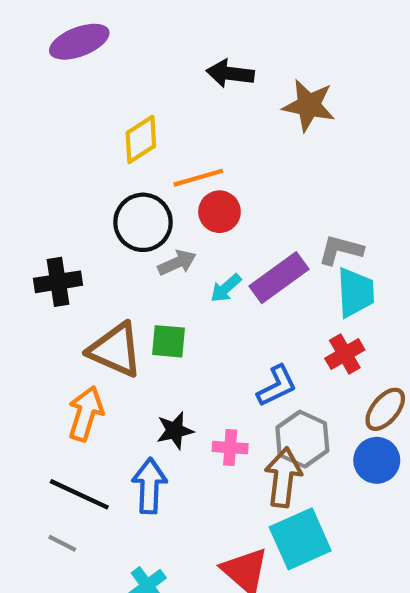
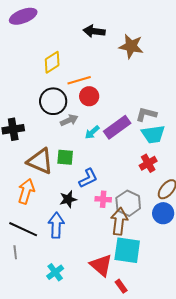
cyan trapezoid: (355, 292) -> (153, 134), turned 85
blue L-shape: (277, 386) -> (88, 178), moved
pink cross: (230, 448) -> (103, 199), moved
cyan square: (300, 539) -> (127, 250), turned 32
gray line: (62, 543) -> (15, 252), turned 56

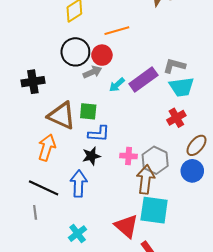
orange line: (79, 80) -> (117, 31), moved
red circle: (89, 96) -> (102, 55), moved
blue L-shape: (88, 178) -> (99, 134), moved, turned 30

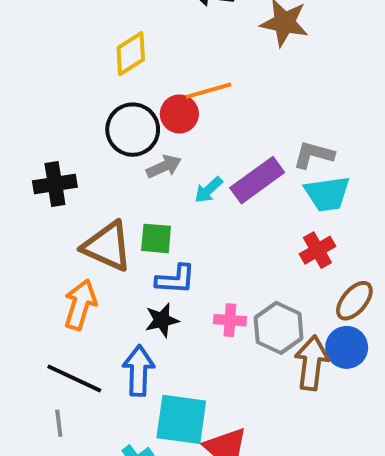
red circle: (102, 55) -> (179, 114), moved
brown arrow: (146, 179) -> (312, 363), moved
cyan square: (154, 210) -> (181, 419), moved

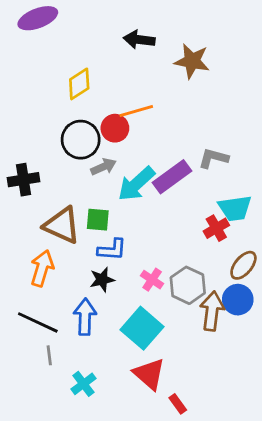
cyan arrow: (209, 190) -> (136, 184), size x1.8
cyan trapezoid: (327, 194) -> (235, 208), moved
pink cross: (230, 320) -> (152, 280), turned 30
cyan square: (181, 419) -> (142, 328), moved, turned 33
gray line: (59, 423) -> (49, 355), moved

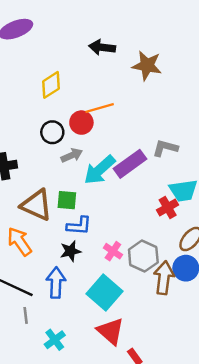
black circle: (81, 140) -> (52, 132), size x0.7
orange arrow: (42, 268) -> (20, 241), turned -52

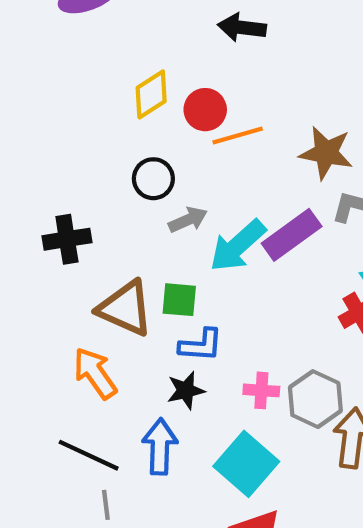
brown star: (147, 66) -> (326, 153), moved
red circle: (81, 123) -> (205, 110), moved
pink cross: (113, 251) -> (261, 390), turned -30

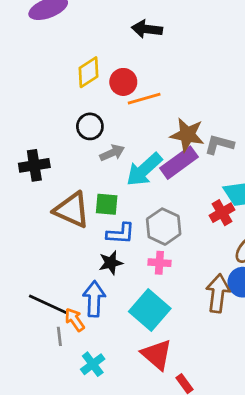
brown star: (326, 153) -> (187, 135), moved
orange arrow: (95, 373) -> (75, 320), moved, size x0.7
gray hexagon: (315, 399) -> (164, 227), moved

